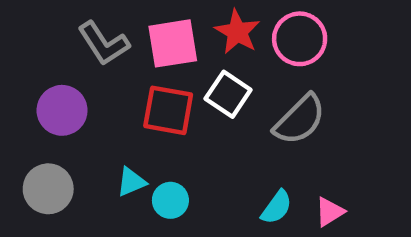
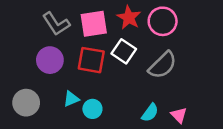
purple circle: (62, 110) -> (50, 60), moved
pink triangle: (330, 212) -> (179, 115), turned -42

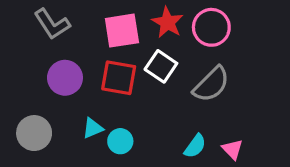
gray L-shape: (56, 24) -> (52, 24), moved

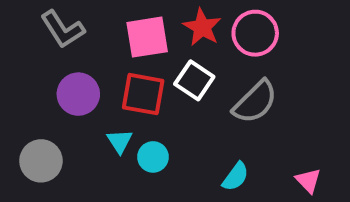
cyan triangle: (93, 128) -> (120, 141), moved, turned -40
cyan circle: (120, 141) -> (153, 157), moved
pink triangle: (233, 149) -> (308, 181), moved

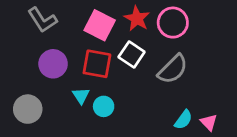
pink square: (147, 37) -> (100, 25), turned 36
cyan semicircle: (236, 177) -> (183, 120), moved

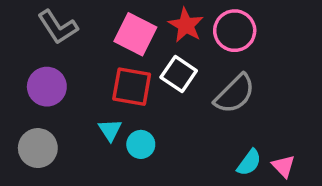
purple circle: (53, 64) -> (47, 87), moved

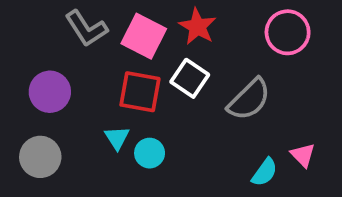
gray L-shape: (58, 27) -> (86, 28), moved
pink circle: (235, 31) -> (288, 32), moved
pink triangle: (283, 166) -> (303, 155), moved

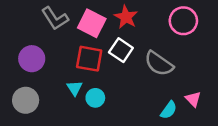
gray semicircle: (249, 99) -> (159, 64), turned 80

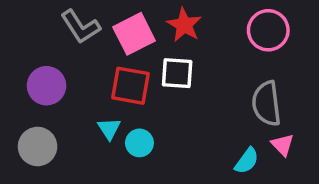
pink square: (92, 23) -> (134, 34), turned 36
white square: (121, 50) -> (177, 73), turned -30
gray semicircle: (159, 64) -> (266, 104), moved, turned 48

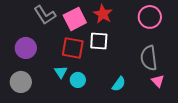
cyan semicircle: (247, 161) -> (119, 84), moved

